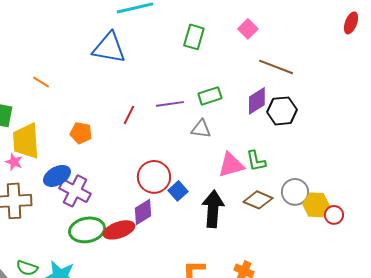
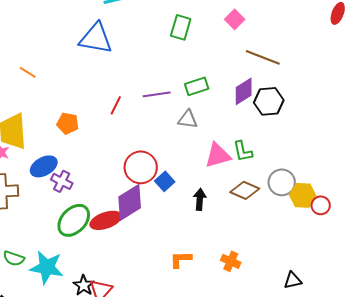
purple cross: (75, 191) -> (62, 181), size x0.7
black arrow: (213, 209) -> (200, 199), size x0.6
purple diamond: (143, 212) -> (130, 202), size x1.4
green ellipse: (87, 230) -> (74, 220), turned -36

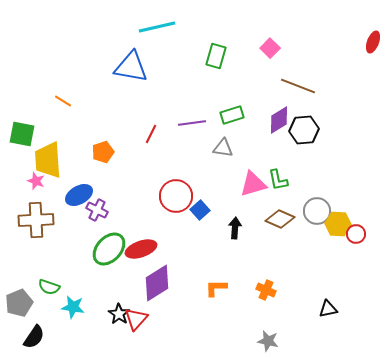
orange pentagon: (68, 123) -> (103, 152), turned -30
purple diamond: (130, 202) -> (157, 283), moved
cyan star: (47, 267) -> (73, 307), moved, size x0.7

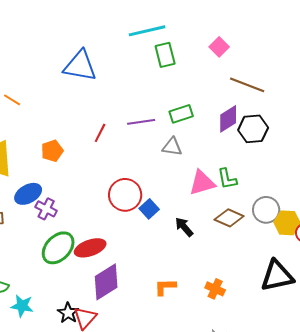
cyan line: (157, 27) -> (147, 31), moved
green rectangle: (216, 56) -> (165, 55), turned -30
black arrow: (235, 228) -> (184, 227), turned -45
black triangle: (328, 309) -> (277, 276), moved, size x1.8

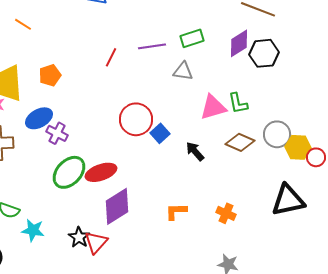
orange pentagon: (52, 151) -> (50, 75), moved

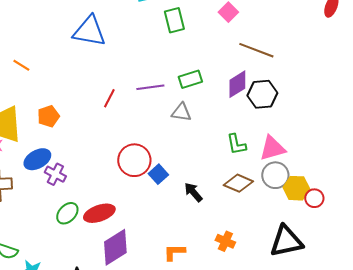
pink triangle: (213, 107) -> (272, 148), moved
green ellipse: (69, 172) -> (67, 213), size x0.7
orange cross: (226, 213) -> (225, 241), moved

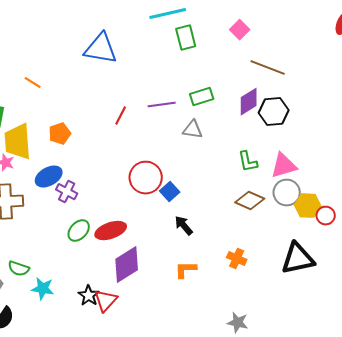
black arrow: (193, 192) -> (184, 226), moved

